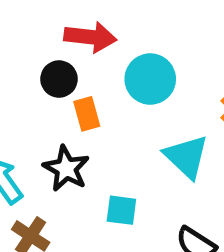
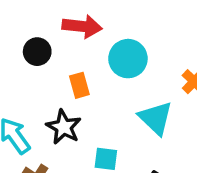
black circle: (59, 79) -> (37, 52), moved

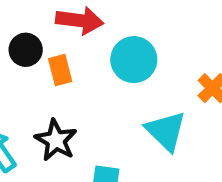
orange rectangle: (79, 85) -> (60, 70), moved

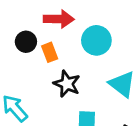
black star: (56, 140) -> (67, 84), moved

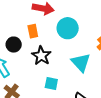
black circle: (26, 42) -> (14, 45), moved

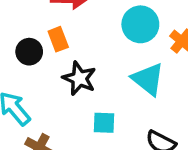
cyan circle: (68, 28) -> (140, 24), moved
black circle: (14, 45) -> (29, 52), moved

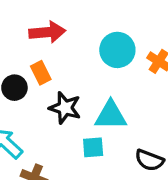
cyan triangle: (148, 79) -> (111, 115), moved, turned -32

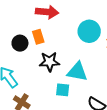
black star: (65, 108) -> (49, 62), turned -30

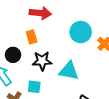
black circle: (20, 43) -> (13, 55), moved
cyan square: (63, 90) -> (34, 87), moved

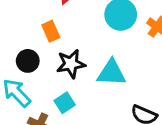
cyan square: (34, 87) -> (65, 103), turned -32

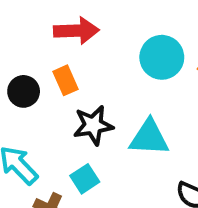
black circle: (28, 61) -> (24, 91), moved

